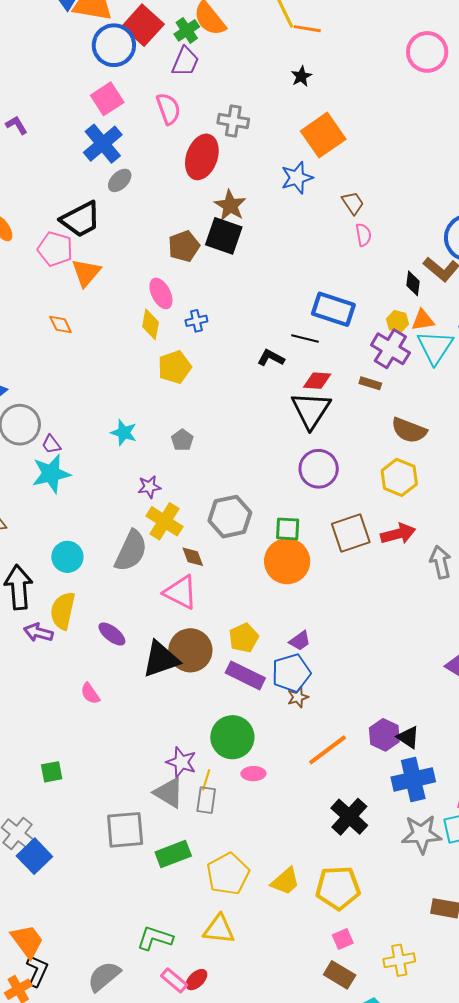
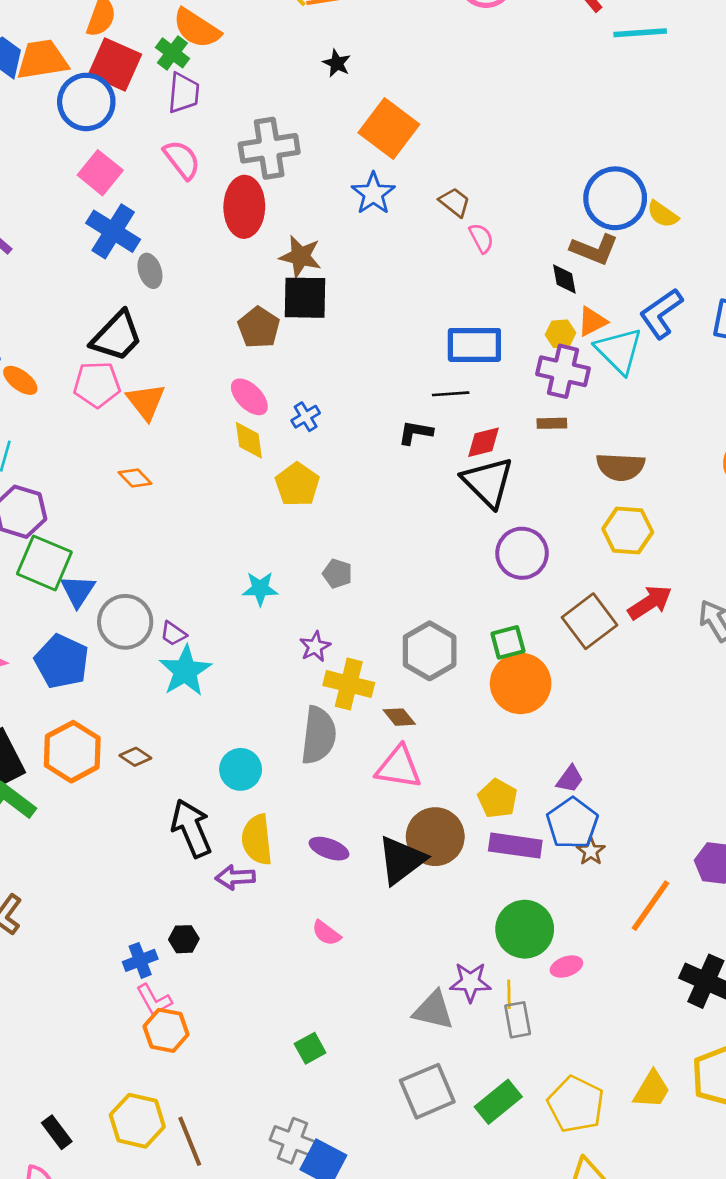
gray cross: (233, 121) -> (269, 148), size x1.4
gray ellipse: (120, 180) -> (150, 271), turned -45
gray triangle: (169, 793) -> (433, 1010), moved

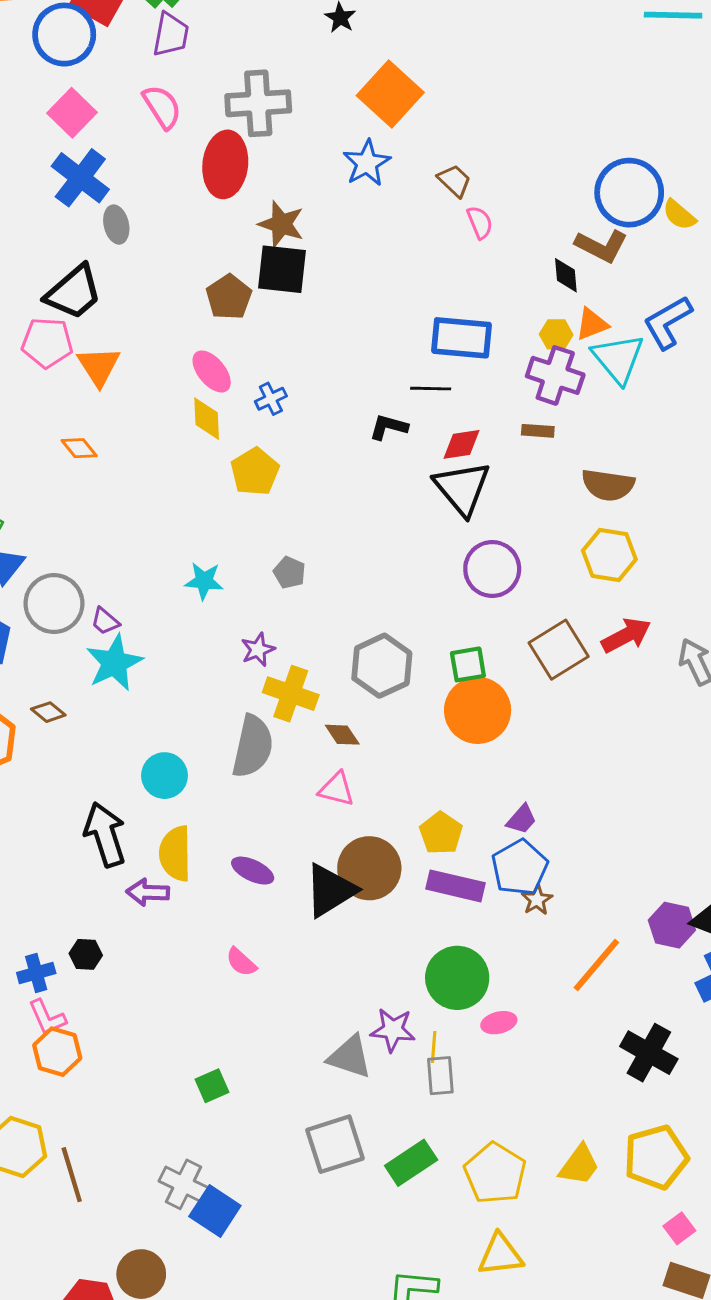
brown diamond: (135, 757) -> (48, 712), moved
pink triangle: (399, 767) -> (337, 789), size x0.7

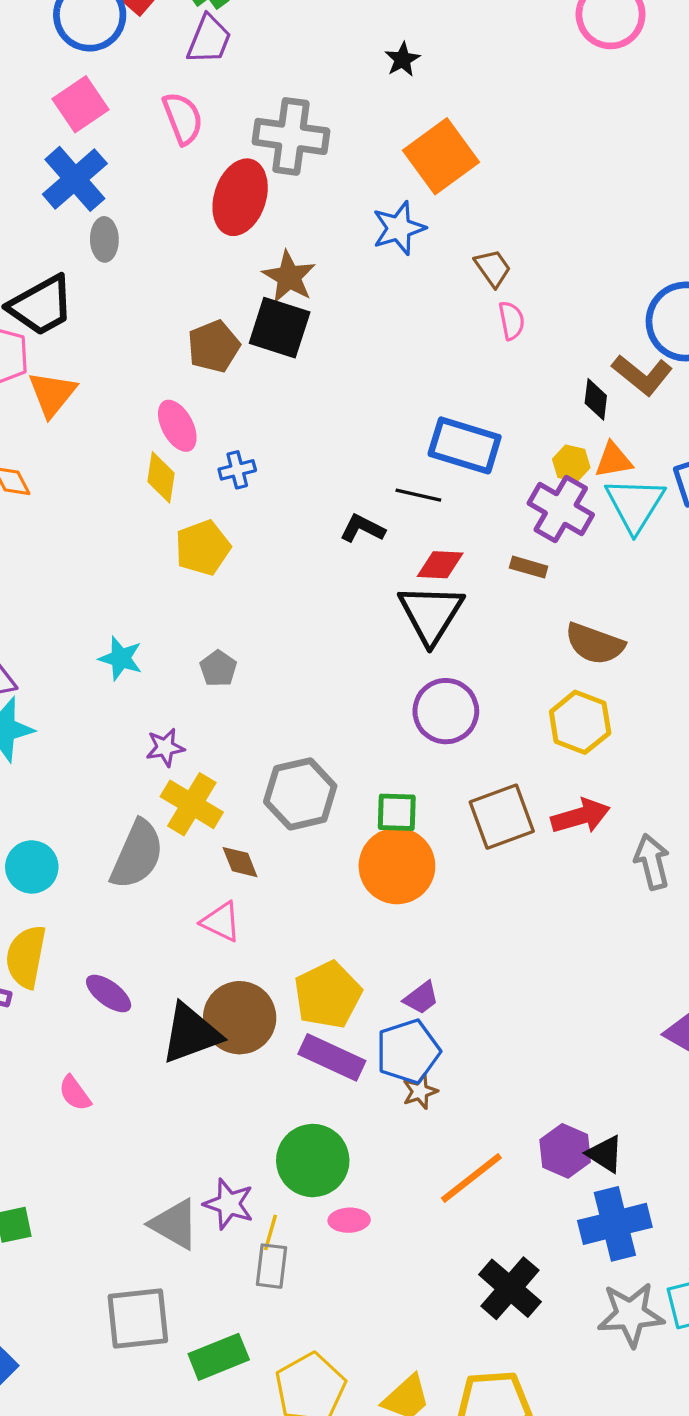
yellow pentagon: (441, 833) -> (328, 995), size x1.4

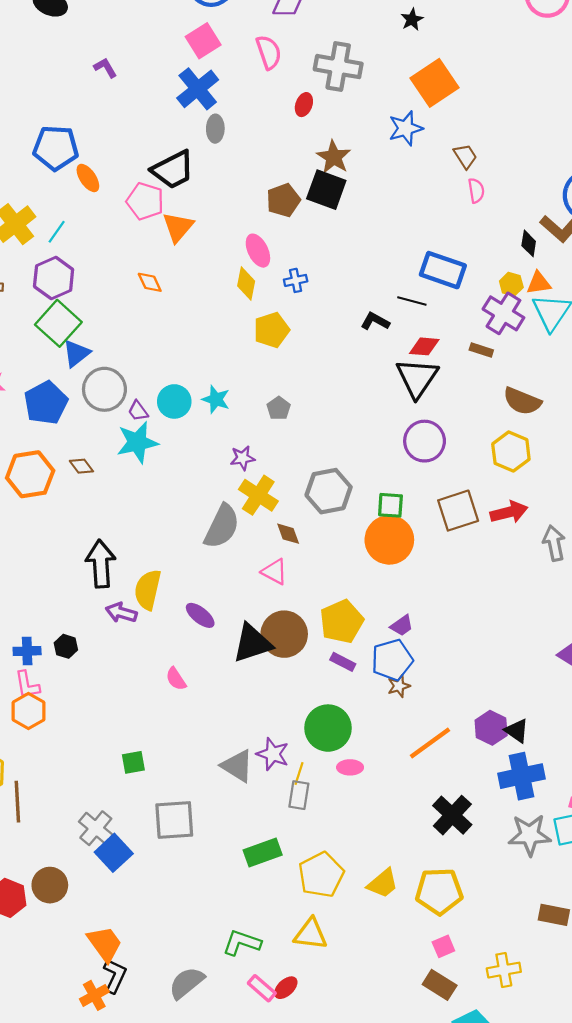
red ellipse: (240, 197) -> (304, 105), size x0.5
cyan circle: (32, 867) -> (174, 401), moved
purple rectangle: (332, 1057) -> (343, 662), size x0.6
gray square: (138, 1319) -> (174, 820), moved

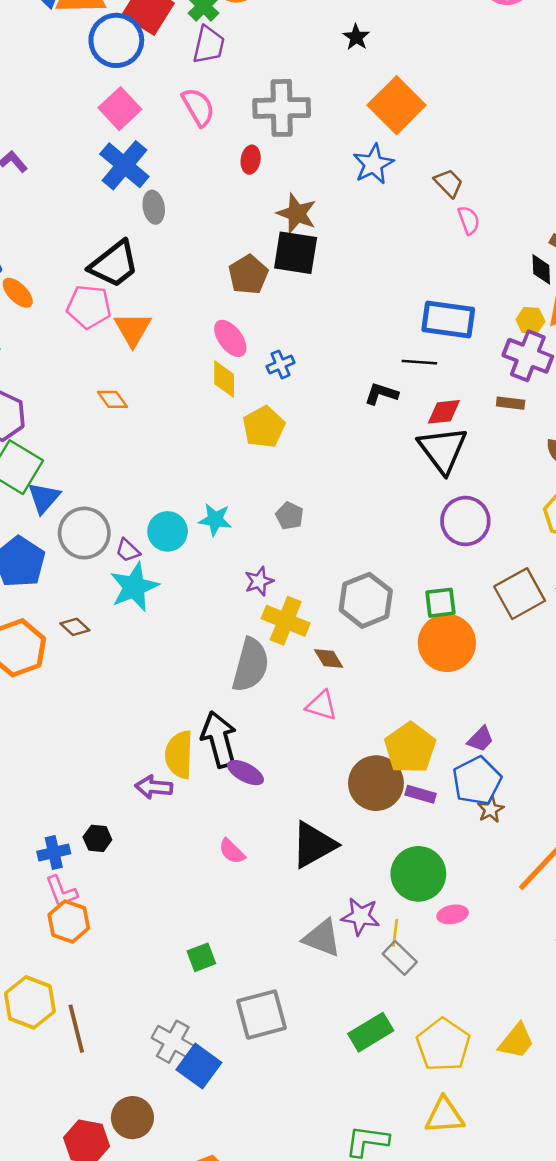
black arrow: (101, 564) -> (219, 739), moved
brown circle: (284, 634) -> (376, 783), moved
black triangle: (252, 643) -> (314, 845), moved
gray rectangle: (299, 795) -> (400, 958), turned -44

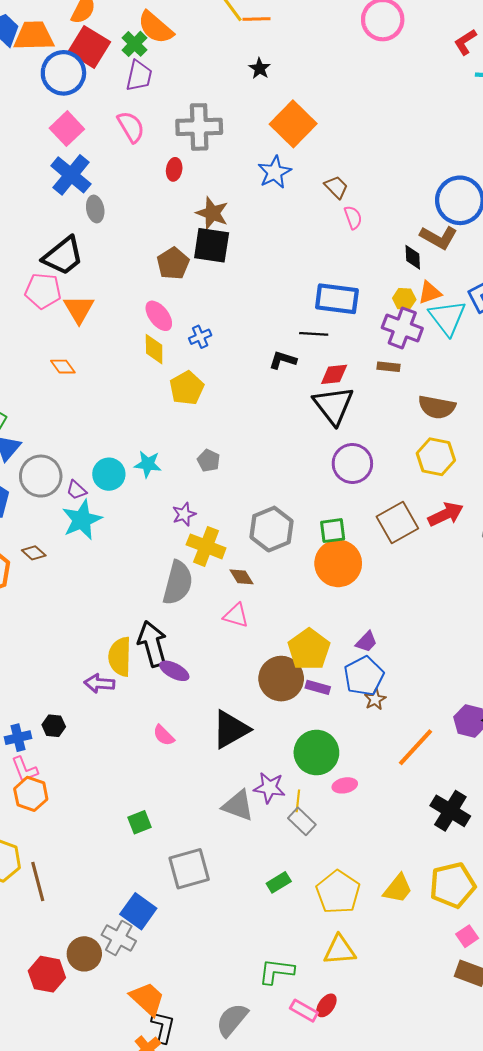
green rectangle: (371, 1032) -> (279, 882), size x0.7
gray cross: (173, 1042) -> (119, 938), moved

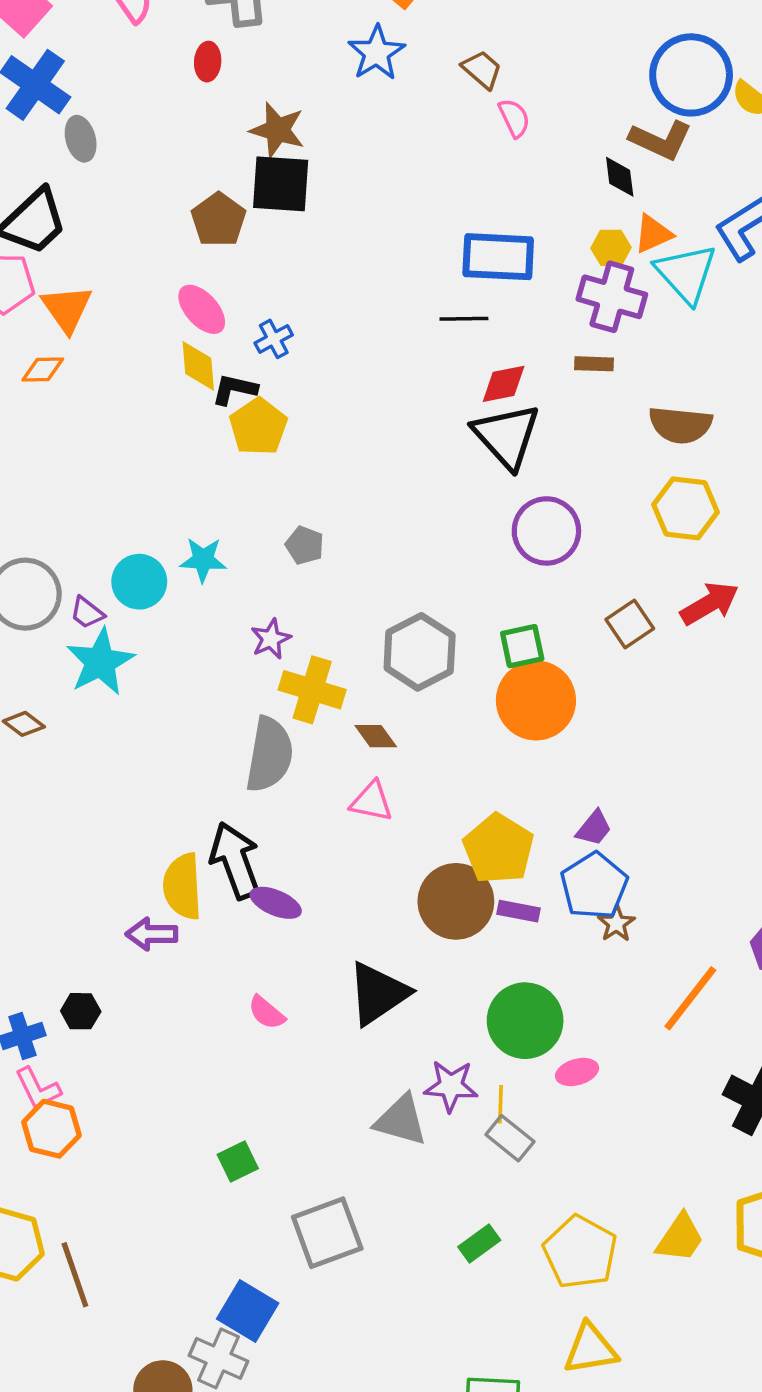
black L-shape: (283, 360) -> (234, 389), moved
orange diamond: (63, 367) -> (43, 369), moved, turned -50
brown square: (397, 523) -> (630, 624), size x0.7

